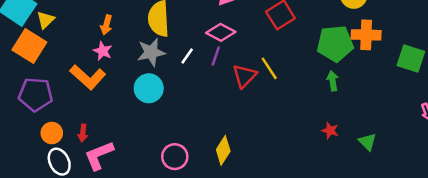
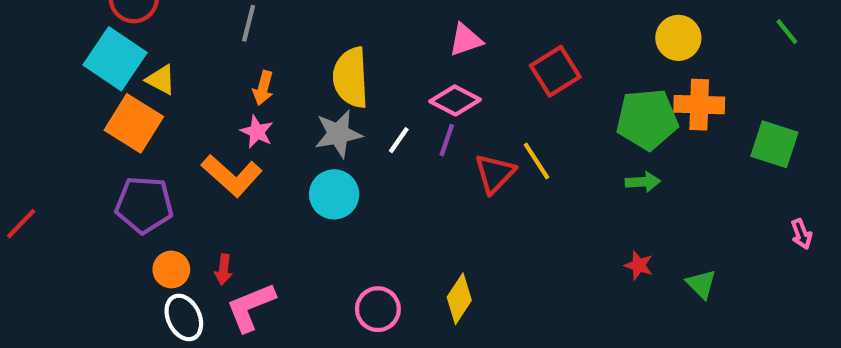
yellow triangle: (46, 20) -> (161, 80), turned -48
green arrow: (333, 81) -> (643, 182), turned 96

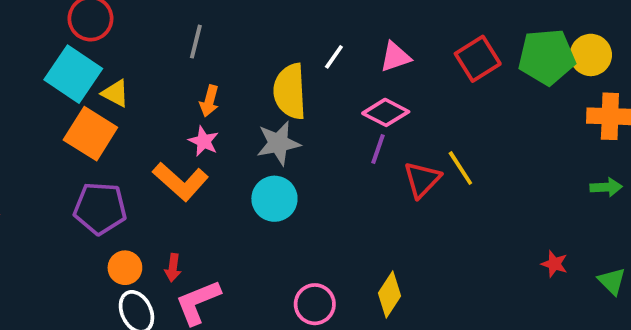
red square: (555, 71) -> (478, 59), moved
green pentagon: (647, 119) -> (547, 57), moved
white line: (399, 140) -> (334, 57), moved
green arrow: (643, 182) -> (606, 187), moved

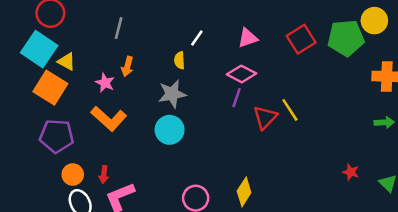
yellow circle: (591, 55) -> (374, 21), moved
white line: (334, 57) -> (197, 38), moved
yellow semicircle: (290, 91) -> (179, 60), size x0.5
pink star: (204, 141) -> (105, 83), moved

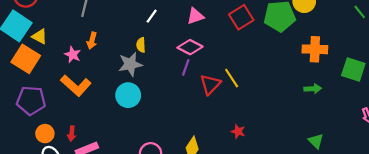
yellow semicircle: (179, 60) -> (141, 45), moved
red star: (351, 172) -> (238, 131), moved

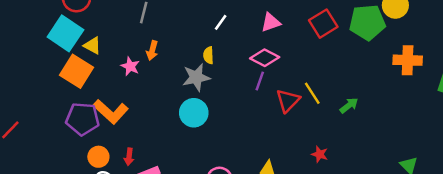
orange L-shape: (76, 86) -> (111, 112), moved
green arrow: (313, 89) -> (349, 105), moved, turned -35

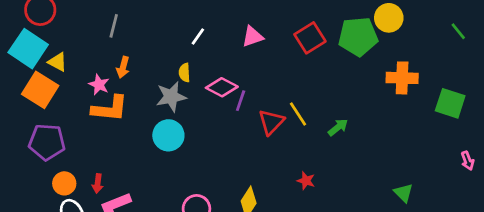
pink diamond: (265, 58) -> (222, 87), moved
orange L-shape: (111, 112) -> (110, 109), moved, turned -36

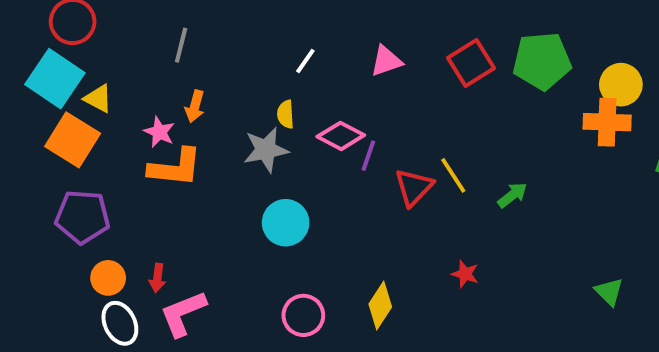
yellow circle: (389, 18) -> (621, 85), moved
cyan circle: (168, 135) -> (286, 223), moved

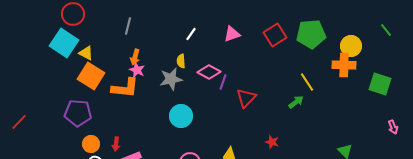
pink star: (159, 132) -> (137, 70), moved
orange square: (73, 140) -> (91, 76), moved
yellow line: (453, 175) -> (307, 82), moved

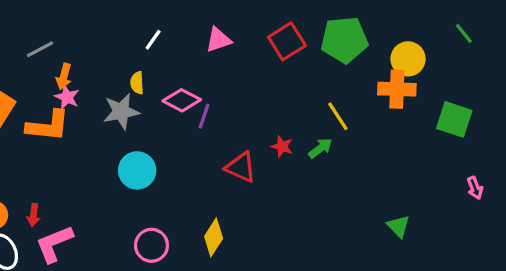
gray line: (128, 26) -> (40, 49), moved, turned 48
red triangle: (246, 98) -> (241, 167), moved, turned -50
red star: (272, 142) -> (282, 147), moved

